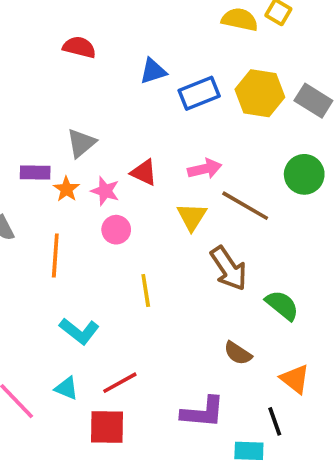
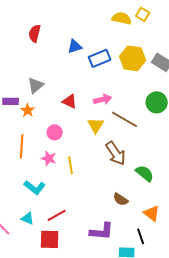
red semicircle: (79, 47) -> (35, 33), turned -90
pink star: (105, 191) -> (49, 158), moved

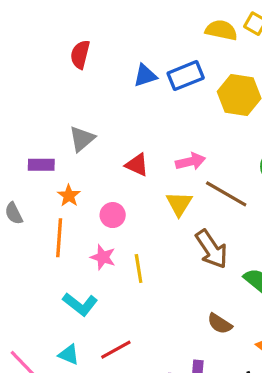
blue rectangle: (100, 58) -> (186, 76), moved
orange star: (28, 110) -> (69, 196), moved

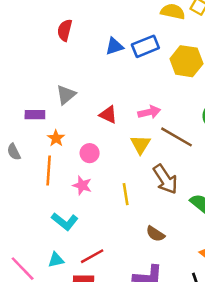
yellow line: (139, 269) -> (126, 194), moved
brown semicircle: (220, 324) -> (155, 234), moved
cyan triangle: (69, 355) -> (56, 260), turned -35

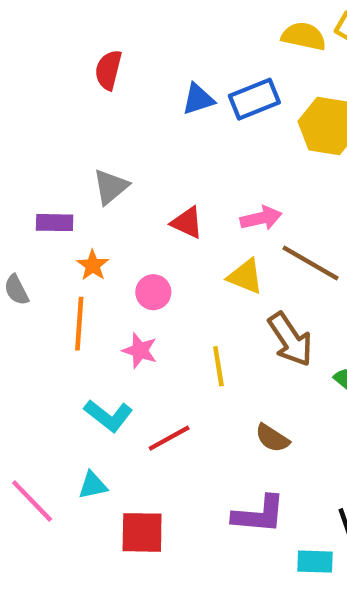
yellow triangle: (140, 144) -> (245, 276), turned -40
red line: (92, 256) -> (169, 438), moved

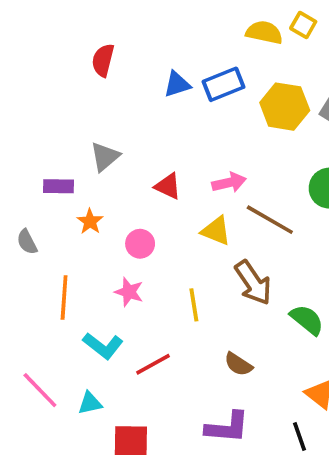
orange line: (79, 324) -> (64, 297), moved
pink line: (32, 501) -> (40, 390), moved

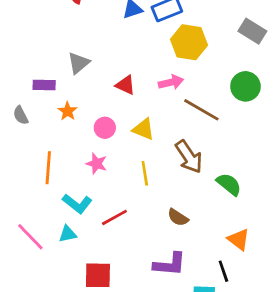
yellow hexagon: (285, 107) -> (189, 42), moved
yellow triangle: (216, 231) -> (143, 129), moved
gray semicircle: (27, 242) -> (21, 115), moved
cyan triangle: (90, 403) -> (68, 234), moved

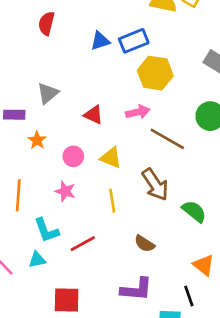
cyan L-shape: (77, 204) -> (46, 230), turned 32

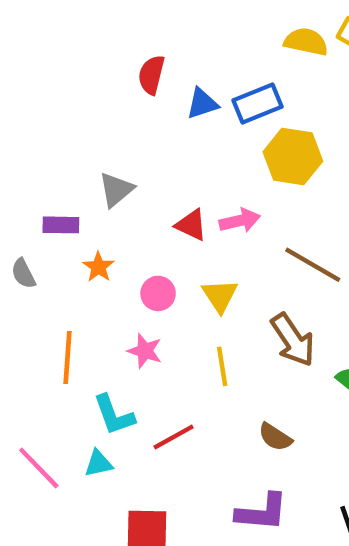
red semicircle: (46, 23) -> (151, 75), moved
pink arrow: (138, 112) -> (240, 221), moved
yellow triangle: (111, 158) -> (220, 296), turned 35

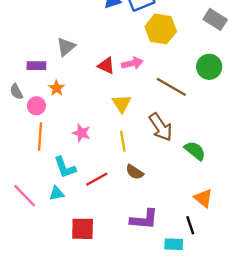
pink circle: (158, 293) -> (36, 106), moved
brown semicircle: (275, 437) -> (135, 172), moved

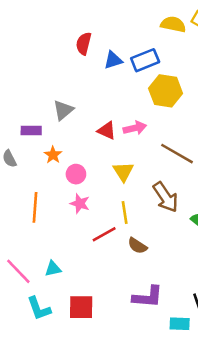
pink circle: (36, 106) -> (76, 174), moved
cyan L-shape: (65, 167) -> (39, 308), moved
red line: (97, 179) -> (104, 234), moved

